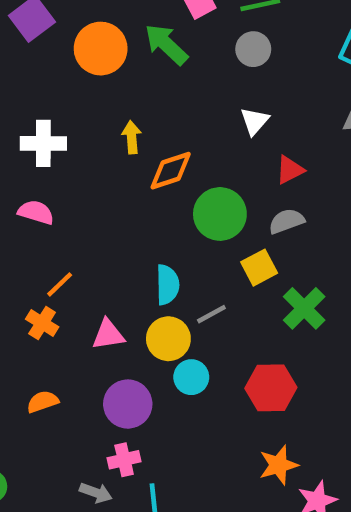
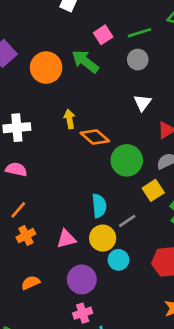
orange diamond: (171, 171) -> (95, 137), turned 64
orange line: (60, 284) -> (18, 210), moved
orange cross: (42, 323) -> (26, 236), turned 36

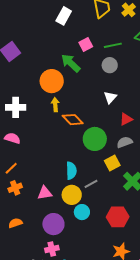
orange circle: (46, 68) -> (52, 81), moved

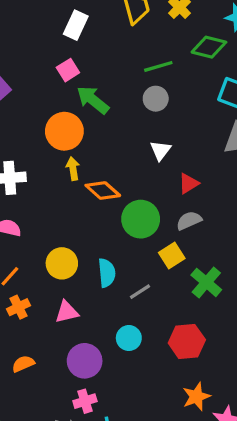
pink square: (86, 44) -> (68, 70), moved
yellow circle: (72, 195) -> (62, 263), moved

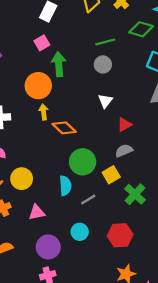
green arrow: (93, 100) -> (59, 64), turned 45
green circle: (141, 219) -> (83, 162), moved
yellow circle: (62, 263) -> (22, 179), moved

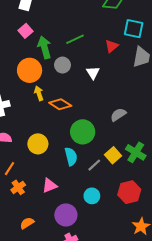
green line: (105, 42) -> (75, 39), moved
gray circle: (103, 64) -> (62, 65), moved
red triangle: (124, 125) -> (112, 46), moved
yellow square: (111, 175) -> (113, 155), moved
yellow circle: (22, 179) -> (38, 144), moved

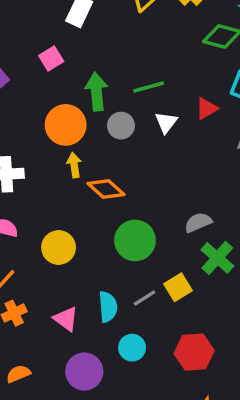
pink square: (26, 31) -> (51, 59), moved
white triangle: (93, 73) -> (166, 122), moved
green cross: (136, 152) -> (217, 258), moved
cyan semicircle: (71, 156) -> (108, 307), moved
pink triangle: (50, 186) -> (66, 319), turned 49

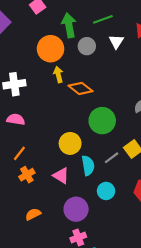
yellow circle: (59, 247) -> (70, 143), moved

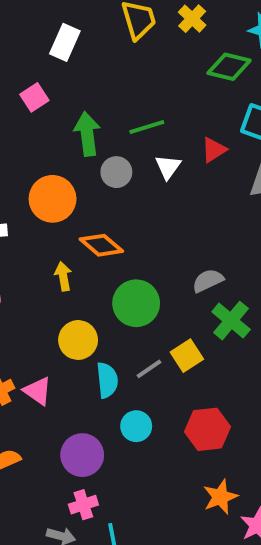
orange circle: (51, 49) -> (53, 199), moved
yellow arrow: (58, 75) -> (63, 276), moved
pink triangle: (61, 176) -> (38, 391), moved

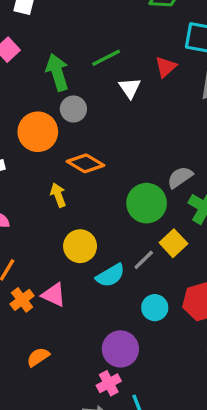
gray circle: (116, 172) -> (73, 109), moved
green circle: (136, 303) -> (147, 203), moved
cyan semicircle: (107, 380) -> (110, 275), turned 76
cyan circle: (136, 426) -> (155, 308), moved
purple circle: (82, 455) -> (120, 349), moved

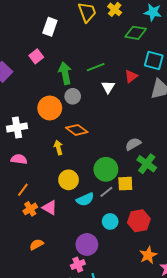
green circle: (147, 203) -> (106, 169), moved
yellow square: (173, 243) -> (125, 184), turned 35

